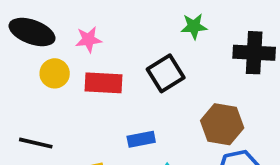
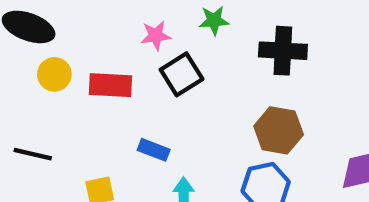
pink star: (88, 40) -> (156, 36), moved
brown hexagon: (222, 124) -> (279, 130), moved
blue rectangle: (141, 139) -> (154, 150), turned 32

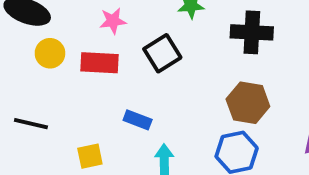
pink star: (156, 36) -> (113, 21), moved

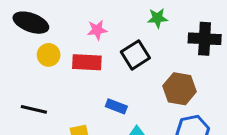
brown hexagon: (248, 103) -> (180, 89), moved

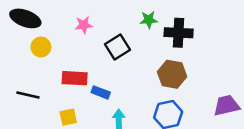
green star: (157, 18) -> (149, 20), moved
red rectangle: (87, 62) -> (75, 78), moved
brown hexagon: (180, 89) -> (172, 74), moved

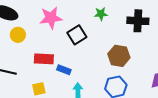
pink star: (84, 25) -> (51, 18), size x1.6
black cross: (179, 33) -> (138, 21), moved

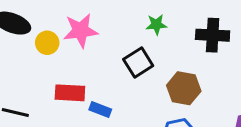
yellow circle: (18, 35) -> (47, 43), moved
black square: (77, 35) -> (138, 62), moved

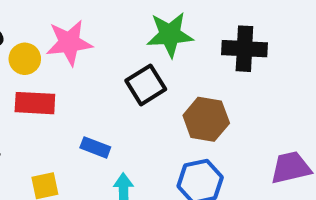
green star: (156, 25) -> (170, 35), size x1.6
red rectangle: (70, 93) -> (35, 103), moved

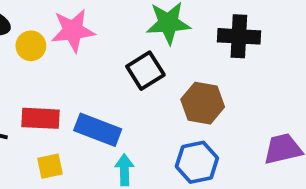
red rectangle: (35, 103) -> (40, 118), moved
blue rectangle: (95, 147) -> (98, 130), size x1.6

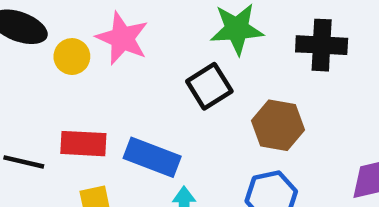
pink star: (73, 31) -> (122, 38), turned 30

